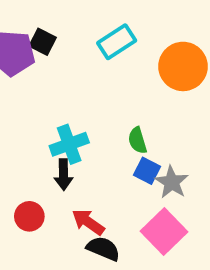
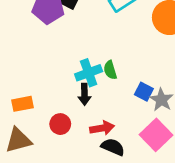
green semicircle: (137, 140) -> (110, 70), moved
red arrow: (88, 222) -> (102, 128), turned 135

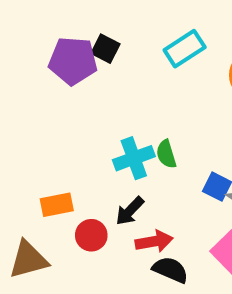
black arrow: (85, 94) -> (130, 211), moved, turned 45
orange rectangle: (22, 104) -> (57, 205), moved

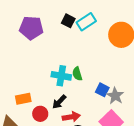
black square: (105, 49) -> (68, 21), moved
cyan cross: (134, 158) -> (61, 76), turned 30

